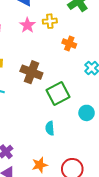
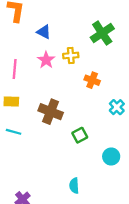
green square: (58, 94) -> (80, 135), size x0.6
cyan semicircle: (50, 128) -> (74, 186), moved

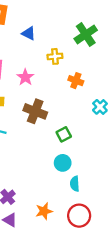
pink star: (46, 60) -> (25, 77), moved
cyan circle: (111, 157) -> (63, 163), moved
cyan semicircle: (74, 186) -> (75, 184), moved

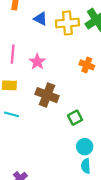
yellow cross: (55, 56) -> (67, 23), moved, size x1.5
cyan circle: (63, 163) -> (85, 147), moved

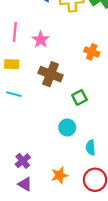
orange cross: (87, 65) -> (92, 52), moved
cyan circle: (85, 147) -> (67, 127), moved

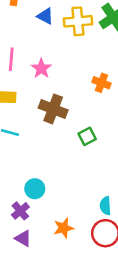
cyan circle: (67, 127) -> (35, 189), moved
cyan semicircle: (91, 148) -> (105, 206), moved

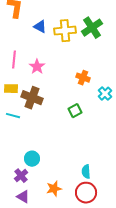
brown cross: (53, 109) -> (32, 98), moved
green square: (87, 136) -> (75, 111), moved

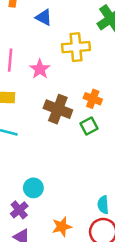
yellow cross: (65, 31) -> (76, 47), moved
orange cross: (83, 78) -> (93, 99), moved
brown cross: (32, 98) -> (58, 109), moved

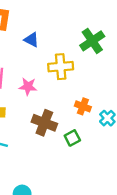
pink star: (40, 69) -> (28, 87), turned -30
orange cross: (93, 99) -> (83, 106), moved

